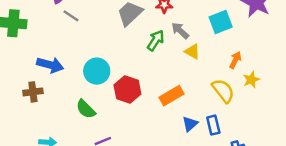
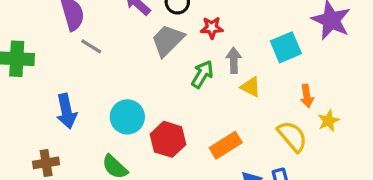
gray arrow: (180, 31) -> (234, 60), turned 48
orange arrow: (235, 60) -> (307, 96), turned 147
blue arrow: (50, 65) -> (66, 111), turned 65
brown cross: (33, 92) -> (46, 163), moved

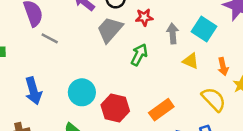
cyan square: (286, 47) -> (204, 29), turned -30
gray arrow: (234, 60) -> (173, 33), moved
yellow triangle: (251, 87) -> (191, 61), moved

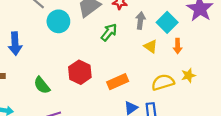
orange arrow: (223, 67) -> (178, 46), moved
cyan circle: (82, 92) -> (58, 21), moved
yellow semicircle: (214, 99) -> (163, 82), turned -75

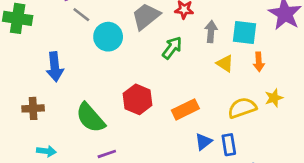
cyan square: (167, 22) -> (245, 33), turned -36
green semicircle: (42, 85) -> (90, 118), size x1.4

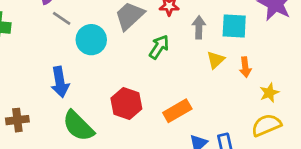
orange arrow: (259, 62) -> (245, 67), moved
yellow triangle: (225, 64) -> (216, 60), turned 48
blue arrow: (55, 67) -> (60, 82), moved
yellow semicircle: (242, 108) -> (266, 125), moved

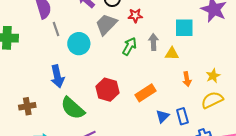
gray line: (62, 18) -> (56, 29), turned 40
gray arrow: (199, 27) -> (153, 42), moved
yellow triangle: (216, 60) -> (172, 54), turned 48
orange arrow: (245, 67) -> (187, 79), moved

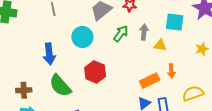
cyan circle: (79, 44) -> (82, 37), moved
yellow star: (213, 76) -> (202, 49), moved
orange rectangle: (146, 93) -> (150, 81), moved
brown cross: (27, 106) -> (24, 90), moved

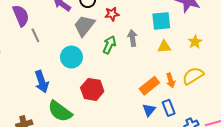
yellow triangle: (160, 45) -> (164, 47), moved
orange arrow: (171, 71) -> (171, 80), moved
yellow semicircle: (193, 93) -> (193, 76), moved

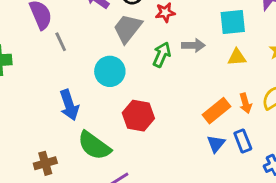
gray arrow: (132, 38) -> (193, 45), turned 98

